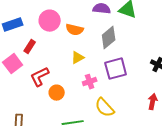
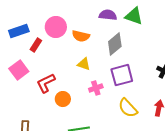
red rectangle: (30, 47) -> (36, 45), moved
yellow triangle: (78, 58) -> (84, 64), turned 48
yellow semicircle: (105, 108) -> (128, 108), moved

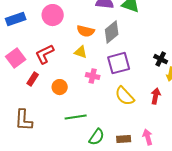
orange semicircle: (81, 36) -> (86, 31), moved
red rectangle: (36, 45) -> (33, 79), moved
red L-shape: (46, 83) -> (45, 54), moved
pink cross: (96, 88) -> (93, 76), turned 32

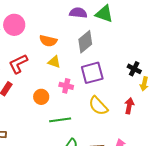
pink circle: (53, 15) -> (14, 25), moved
orange semicircle: (86, 31) -> (48, 41), moved
orange circle: (60, 87) -> (41, 97), moved
green line: (76, 117) -> (60, 120), moved

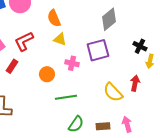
orange semicircle: (48, 41) -> (54, 18), turned 54
gray diamond: (85, 42) -> (109, 19), moved
yellow semicircle: (98, 106) -> (113, 92), moved

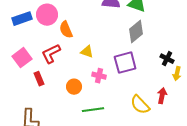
orange semicircle: (54, 18) -> (66, 30), moved
red rectangle: (12, 66) -> (39, 79), turned -56

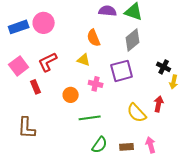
orange semicircle: (66, 30) -> (94, 38), moved

